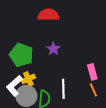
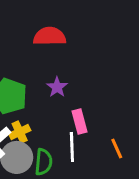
pink rectangle: (92, 72) -> (79, 122), moved

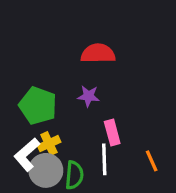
red semicircle: (50, 36) -> (98, 53), moved
purple star: (57, 87) -> (88, 96), turned -30

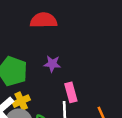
red semicircle: (98, 53) -> (44, 20), moved

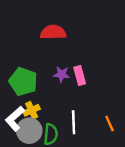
pink rectangle: (71, 92) -> (80, 76), moved

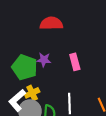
purple star: (62, 74) -> (44, 60), moved

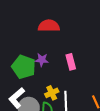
yellow cross: (32, 93) -> (52, 93), moved

